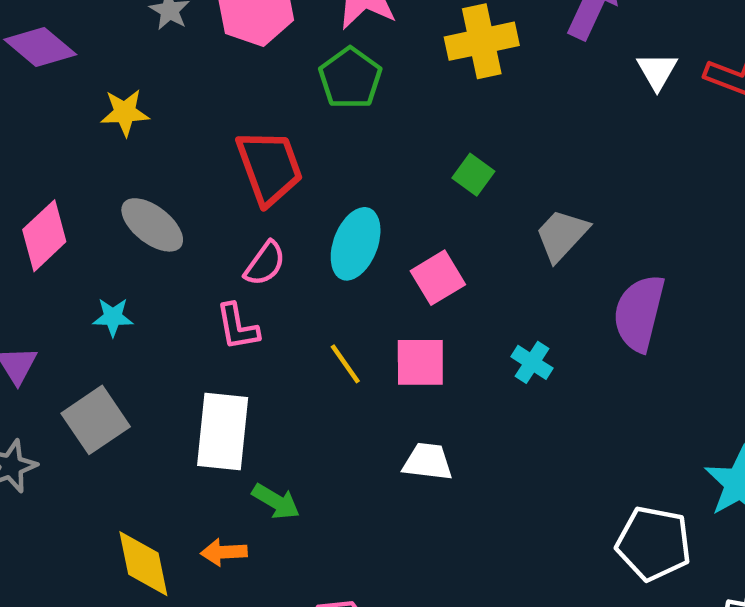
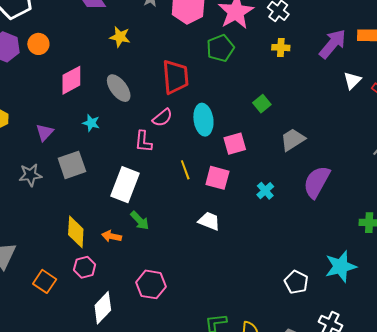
yellow cross: (482, 41) -> (281, 48), size x0.6
cyan ellipse: (356, 244) -> (203, 120), turned -44
white pentagon: (654, 543) -> (296, 282), size x0.7

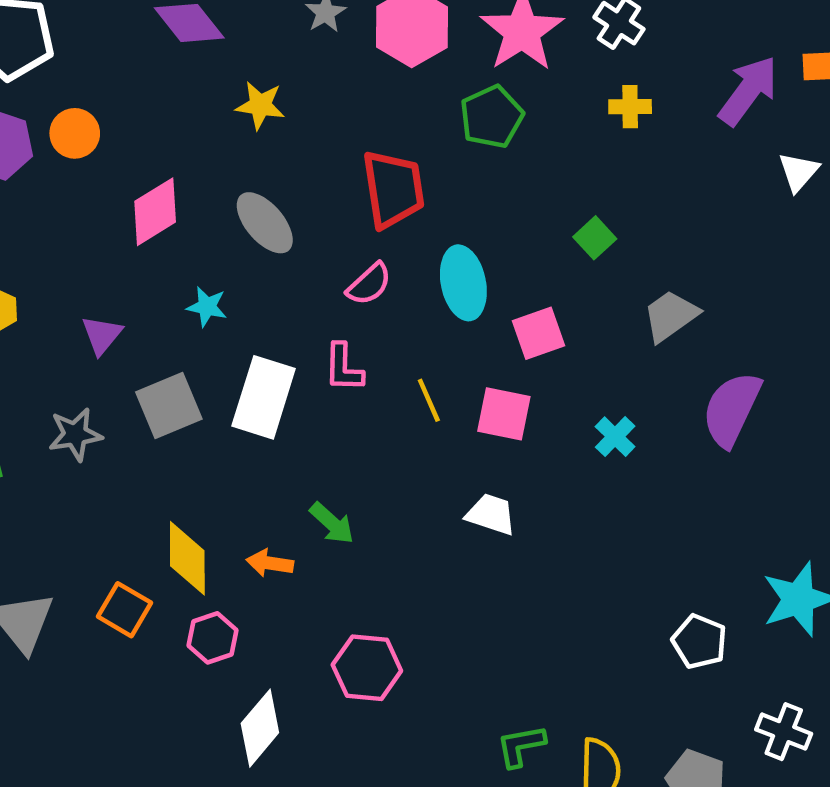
pink L-shape: (143, 141) -> (343, 368), moved
white rectangle: (125, 185) -> (264, 397), moved
orange square: (45, 281) -> (125, 610), moved

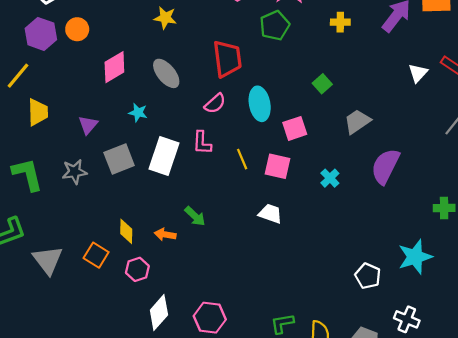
white triangle: (799, 172) -> (418, 73), moved
yellow diamond: (187, 558) -> (126, 231), size x0.7
pink hexagon: (367, 668) -> (210, 318), moved

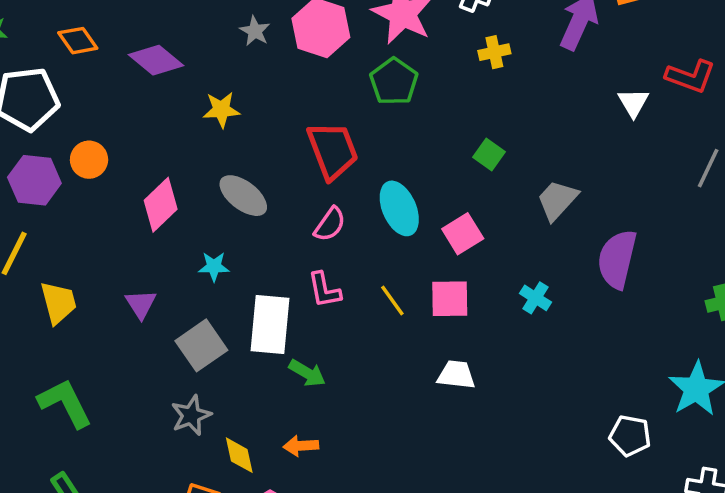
gray star: (74, 172) -> (191, 415), moved
green arrow: (195, 216) -> (307, 373), moved

